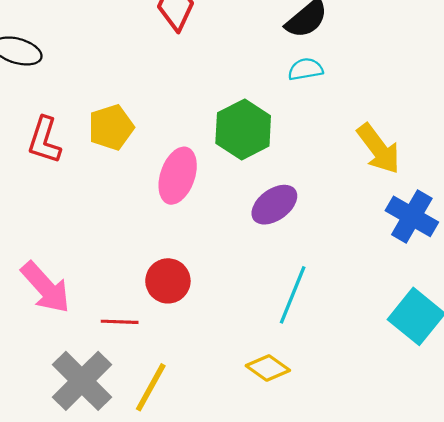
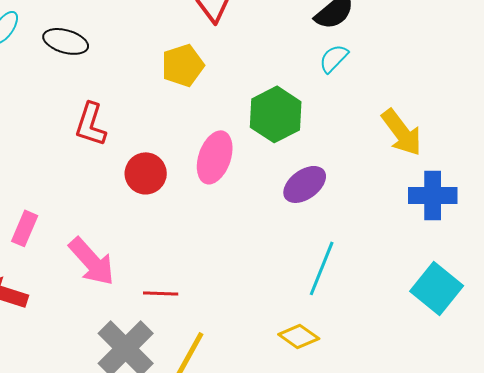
cyan semicircle: (306, 69) -> (334, 58), turned -36
yellow pentagon: (111, 127) -> (183, 65), moved
blue cross: (412, 216) -> (433, 195), turned -30
red circle: (168, 281) -> (146, 173), moved

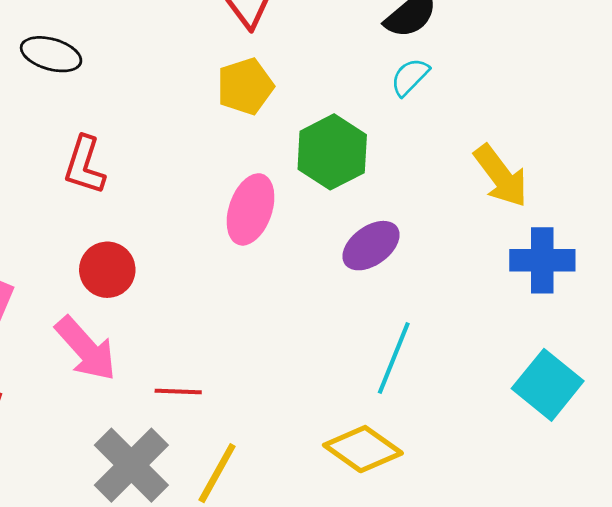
yellow pentagon: (183, 65) -> (245, 86), moved
red circle: (146, 173) -> (107, 270), moved
yellow diamond: (299, 336) -> (363, 449), size x1.4

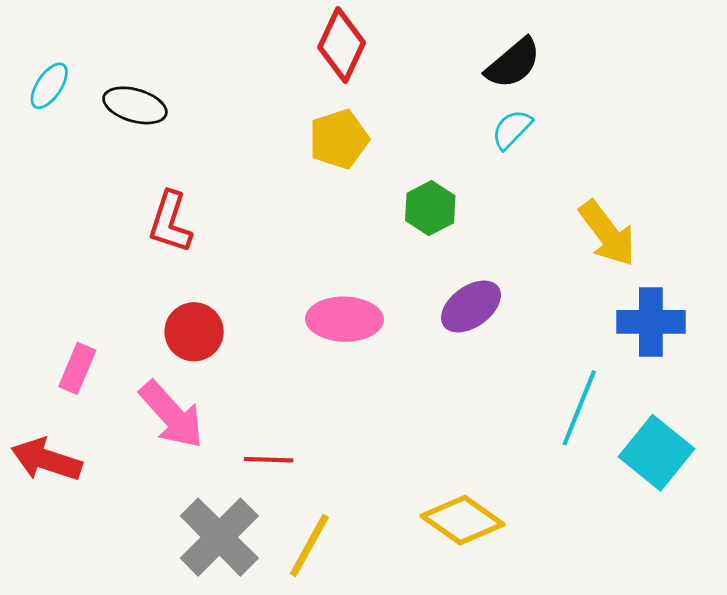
green hexagon: (332, 152) -> (430, 208), size x0.7
pink ellipse: (251, 209) -> (344, 319), moved, turned 72
cyan line: (394, 358) -> (579, 408), moved

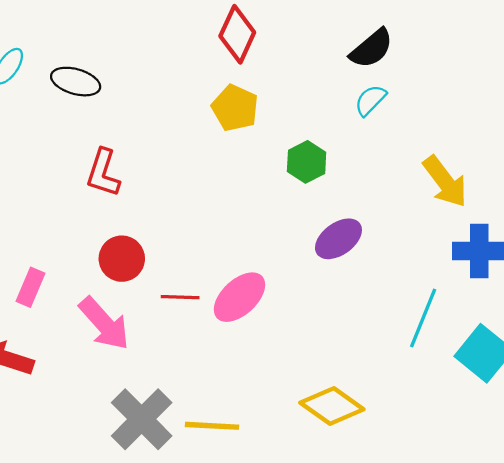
yellow pentagon: (339, 139) -> (235, 108), turned -30
pink ellipse: (344, 319) -> (239, 297), moved, turned -44
red line: (269, 460) -> (180, 297), moved
yellow line: (309, 545) -> (212, 426), turned 64

